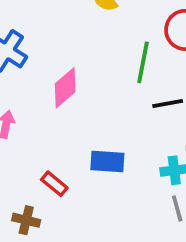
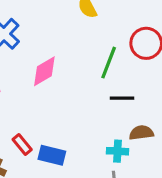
blue rectangle: (107, 161) -> (52, 155), moved

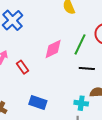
pink diamond: (44, 71) -> (53, 49), moved
red rectangle: (22, 144) -> (22, 67), moved

